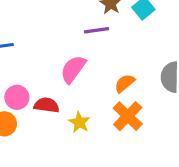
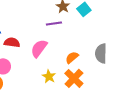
red semicircle: (47, 105) -> (12, 42), moved
yellow star: (79, 122) -> (49, 76), moved

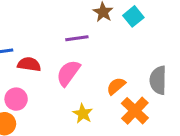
purple line: (54, 23) -> (77, 38), moved
orange cross: (74, 78) -> (135, 111), moved

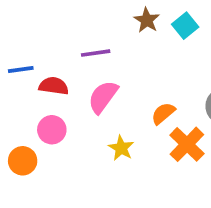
purple line: (77, 38) -> (96, 53), moved
pink circle: (16, 99) -> (52, 130), moved

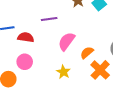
pink semicircle: (103, 97) -> (66, 41), moved

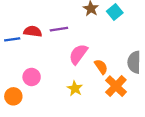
red semicircle: (26, 37) -> (33, 31), moved
orange semicircle: (87, 53) -> (101, 67), turned 96

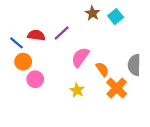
purple line: (59, 29) -> (62, 33), turned -35
blue line: (12, 39) -> (17, 43), turned 48
orange circle: (13, 96) -> (23, 62), moved

